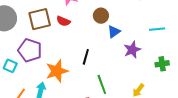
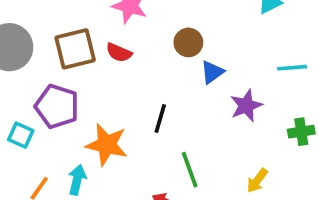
orange star: (57, 71) -> (107, 145), turned 30

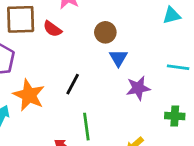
blue triangle: (212, 72) -> (118, 58), turned -36

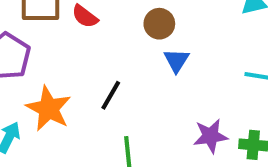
purple star: (138, 88) -> (210, 136), moved

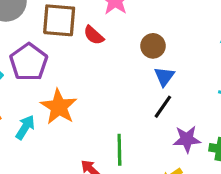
black line: (111, 95) -> (163, 107), moved

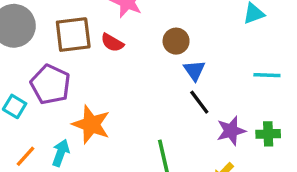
black line: (163, 107) -> (199, 102), turned -60

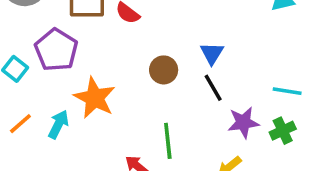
brown circle: (176, 41) -> (164, 70), moved
cyan line: (267, 75) -> (287, 91), moved
green cross: (268, 134) -> (283, 131), turned -30

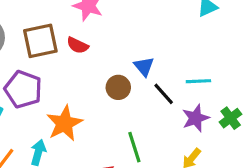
blue triangle: (212, 53) -> (144, 66), moved
cyan line: (287, 91) -> (198, 81), moved
orange star: (95, 98) -> (64, 123), turned 30

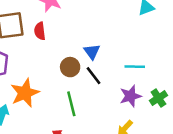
red semicircle: (78, 45) -> (40, 31), turned 54
black line: (164, 94) -> (94, 76), moved
green line: (134, 147) -> (71, 104), moved

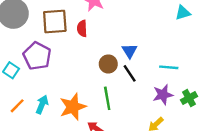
orange star: (25, 93) -> (73, 107), moved

